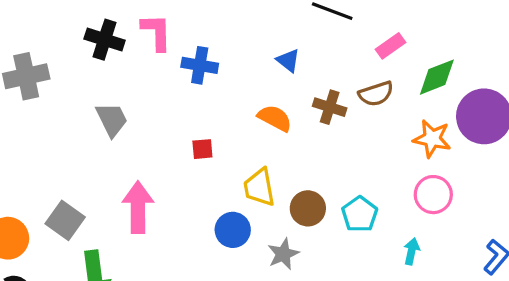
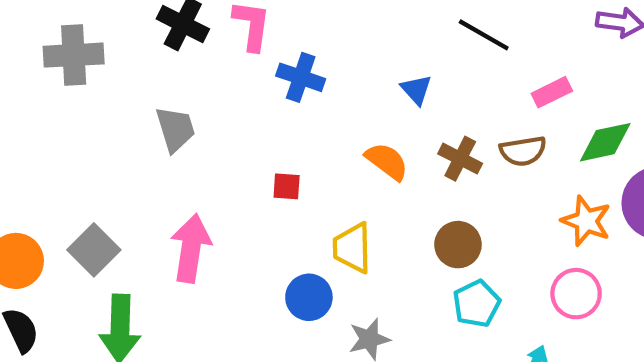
brown circle: (308, 208) -> (458, 245), moved

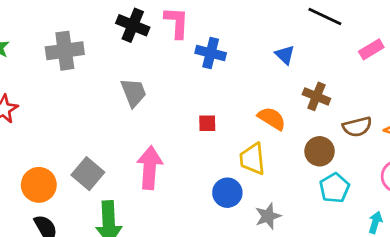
brown semicircle: (523, 151) -> (357, 127), moved
orange semicircle: (387, 161) -> (272, 118), moved

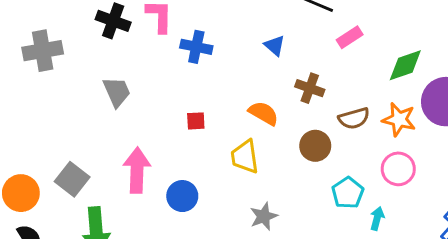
pink rectangle: (371, 49) -> (350, 37), moved
cyan pentagon: (334, 188) -> (348, 193), moved
blue circle: (227, 193) -> (182, 196), moved

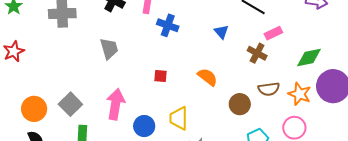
brown cross: (310, 88) -> (257, 53), moved
yellow trapezoid: (245, 157) -> (179, 118), moved

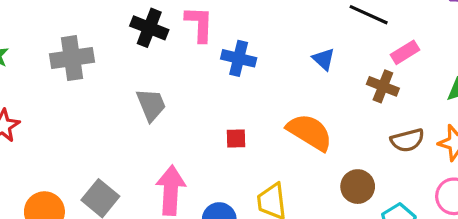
orange semicircle: (207, 77) -> (310, 132), size x1.4
brown circle: (240, 104) -> (358, 187), moved

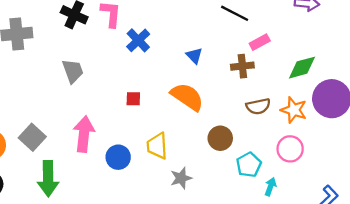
blue cross: (239, 58) -> (138, 40), turned 30
blue triangle: (324, 59) -> (194, 56), moved
brown cross: (383, 86) -> (242, 66), turned -30

